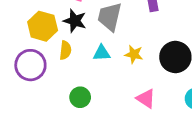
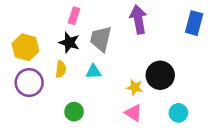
yellow hexagon: (43, 26) -> (25, 47), moved
yellow star: (134, 54) -> (135, 87), moved

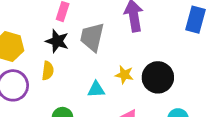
cyan triangle: (93, 72) -> (96, 89), moved
yellow star: (135, 87) -> (124, 75), moved

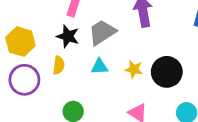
gray trapezoid: (92, 37) -> (102, 32), turned 44
cyan triangle: (96, 89) -> (100, 67), moved

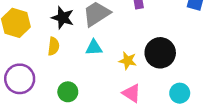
yellow star: (134, 69) -> (128, 61), moved
purple circle: (24, 80) -> (20, 79), moved

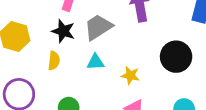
black circle: (160, 53) -> (176, 57), moved

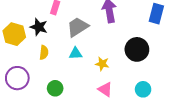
black star: (63, 31) -> (39, 27), moved

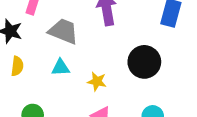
gray trapezoid: (78, 27) -> (63, 31), turned 55

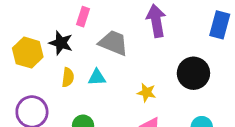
cyan triangle: (61, 68) -> (97, 77), moved

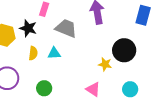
yellow star: (147, 93) -> (105, 64), moved

